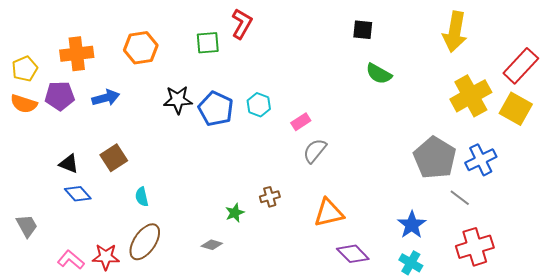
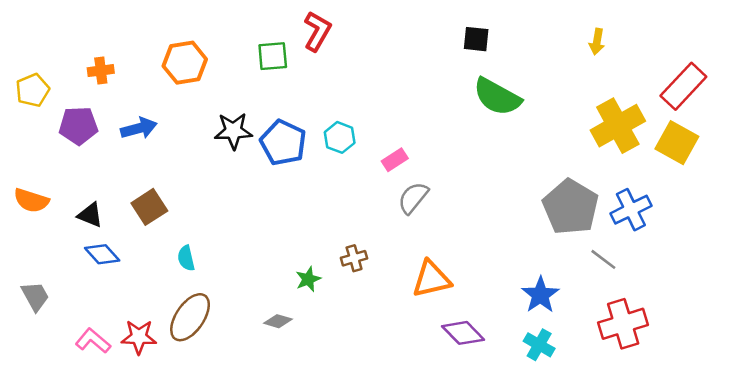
yellow arrow: (455, 32) -> (597, 42), size x0.5
orange cross: (77, 54) -> (101, 71), size x0.6
green semicircle: (379, 74) -> (497, 97), size x1.4
orange semicircle: (24, 104) -> (31, 200), moved

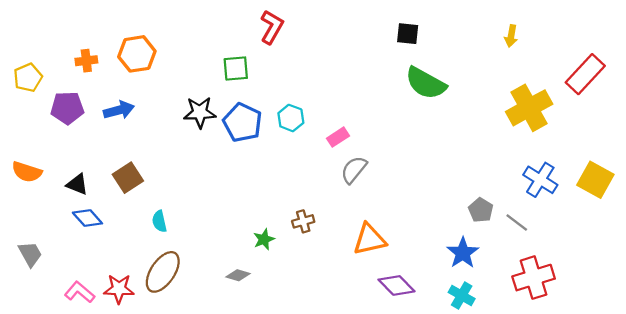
green square: (273, 56) -> (236, 69), moved
orange hexagon: (185, 63) -> (137, 54), moved
yellow square: (677, 143) -> (595, 180), moved
gray pentagon: (571, 207) -> (481, 210), moved, size x0.5
blue cross: (631, 210) -> (540, 180), turned -32

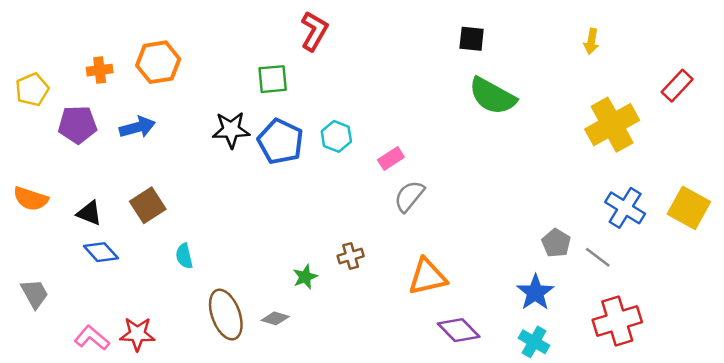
red rectangle: (585, 74) -> (677, 86), size x0.7
brown ellipse: (163, 272) -> (226, 315), moved, turned -54

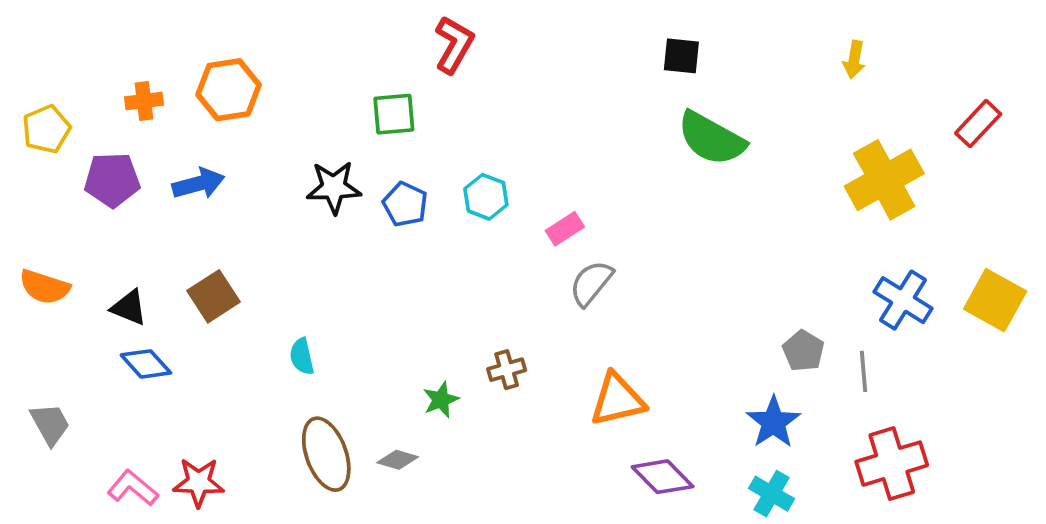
blue pentagon: (280, 142) -> (405, 204), size x0.7
cyan semicircle: (184, 256) -> (302, 356), moved
gray line: (598, 257) -> (864, 371), turned 48

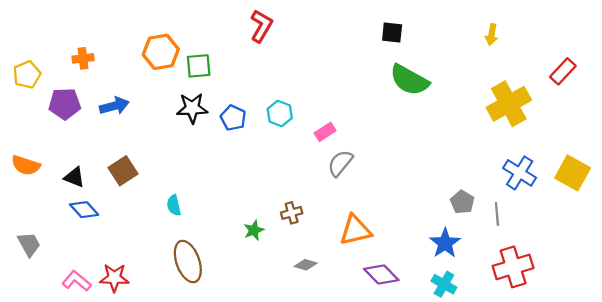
orange hexagon: (229, 90) -> (161, 52), moved
green square: (394, 114) -> (199, 66), moved
gray diamond: (398, 460) -> (306, 265), moved

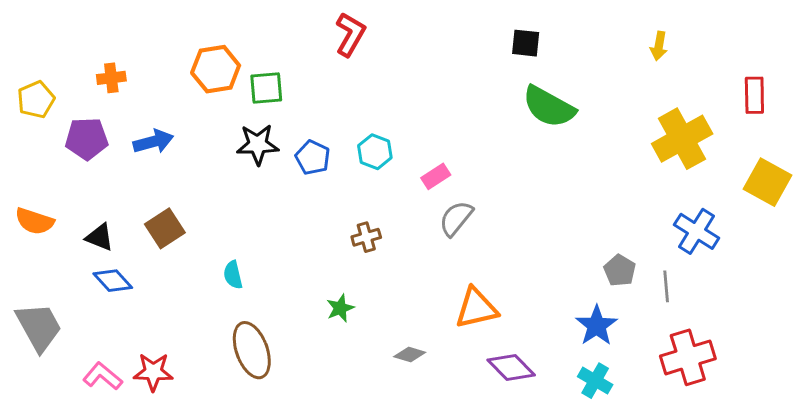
red rectangle: (563, 71) -> (754, 95), turned -44
yellow square: (573, 173) -> (768, 182), moved
brown cross: (292, 213) -> (366, 237), moved
gray trapezoid: (29, 244) -> (39, 327), size x1.5

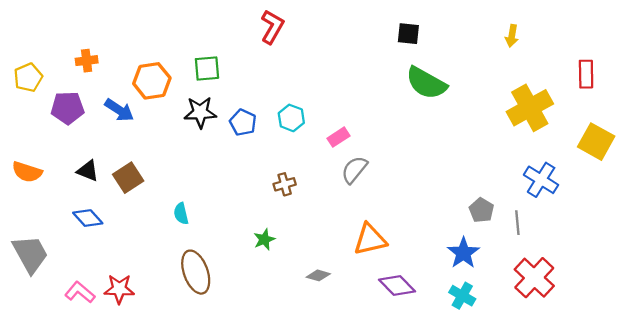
orange hexagon: (216, 69) -> (152, 81), moved
blue arrow: (153, 142) -> (119, 110), turned 48
black triangle: (100, 237) -> (88, 171), moved
red cross: (688, 357) -> (534, 278), turned -30

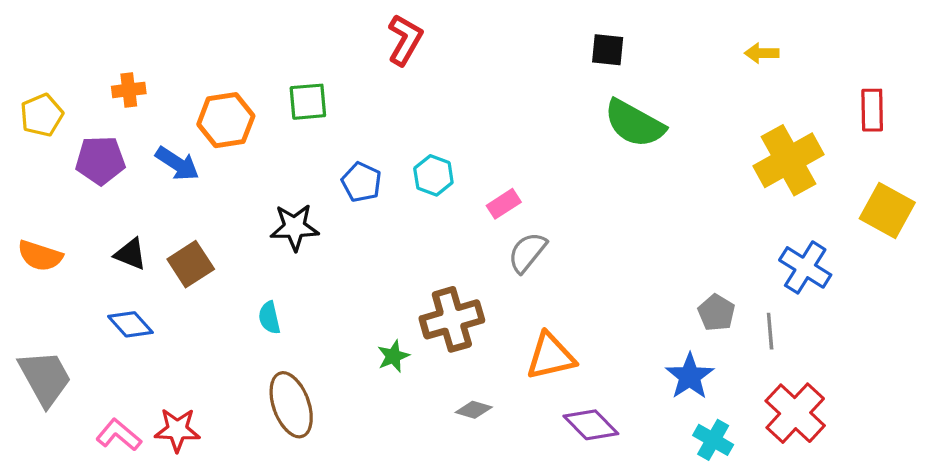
yellow arrow: (512, 36) -> (762, 53), turned 80
black star: (200, 112) -> (295, 227), moved
brown cross: (285, 184) -> (452, 319), moved, size x1.8
cyan cross: (462, 296) -> (713, 440), moved

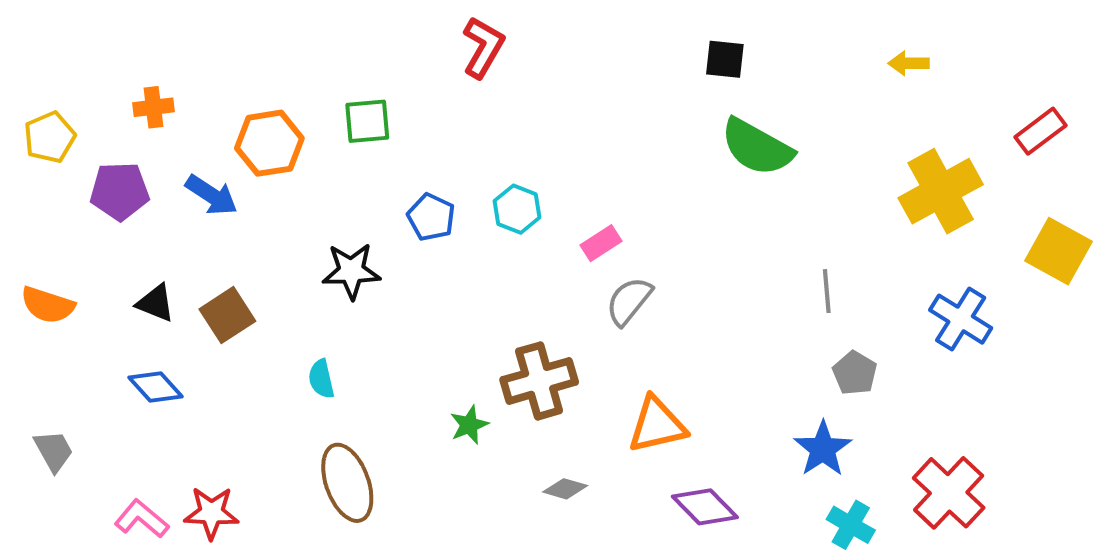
red rectangle: (872, 110) -> (1041, 131), turned 54
gray line: (770, 331) -> (827, 291), moved
gray trapezoid: (45, 378) -> (54, 451), size x0.6

